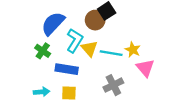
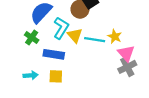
gray cross: (113, 85) -> (127, 67), moved

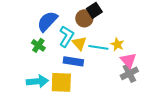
blue rectangle: (54, 54) -> (73, 61), moved
cyan arrow: (31, 75) -> (37, 81), size x1.5
yellow square: (56, 76) -> (61, 82), size x1.6

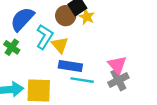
yellow star: (117, 44) -> (87, 17), moved
cyan line: (98, 47) -> (82, 80), moved
blue rectangle: (73, 61) -> (70, 66), moved

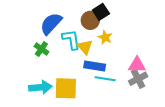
yellow star: (87, 17) -> (105, 37), moved
cyan L-shape: (45, 37) -> (71, 39), turned -40
pink triangle: (117, 65) -> (137, 65), turned -48

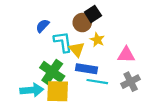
blue semicircle: (51, 24) -> (43, 26), size x0.6
green cross: (41, 49) -> (52, 72), moved, size x1.6
pink triangle: (137, 65) -> (126, 55), moved

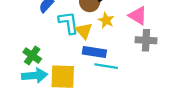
pink triangle: (126, 55) -> (138, 16), moved, turned 30
green cross: (52, 72) -> (32, 56), moved, size x0.7
gray cross: (131, 82) -> (146, 40), moved, turned 30

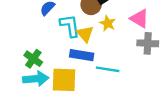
blue rectangle: (94, 52) -> (82, 55), moved

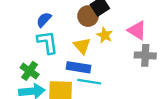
cyan L-shape: (70, 26) -> (47, 42), moved
cyan line: (108, 69) -> (89, 82), moved

